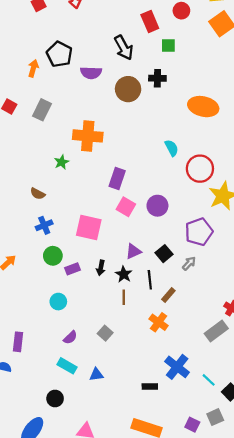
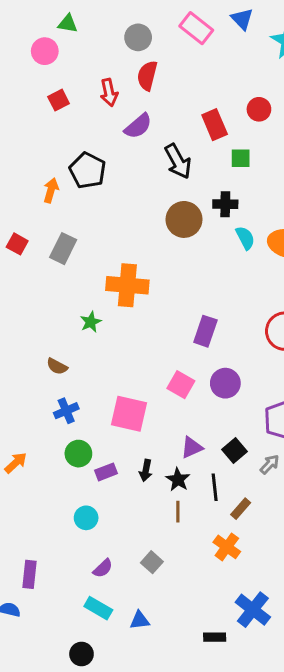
purple semicircle: (91, 73) -> (138, 126), moved, turned -42
cyan semicircle: (172, 148) -> (245, 238), moved
purple rectangle: (117, 178) -> (205, 331), moved

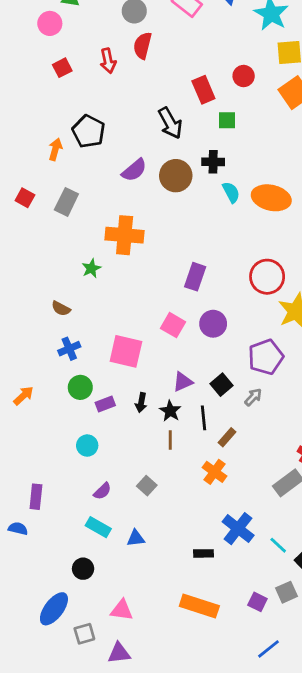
purple semicircle: (138, 126) -> (134, 170), moved

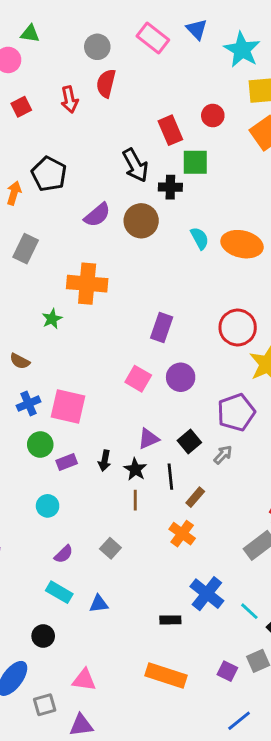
green square: (227, 120) -> (195, 162), size x1.4
black cross: (213, 162) -> (170, 187), moved
pink square: (126, 351) -> (68, 406), moved

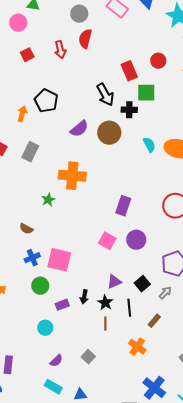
purple rectangle: (67, 462) -> (62, 305), moved
brown rectangle: (195, 497) -> (154, 321), moved

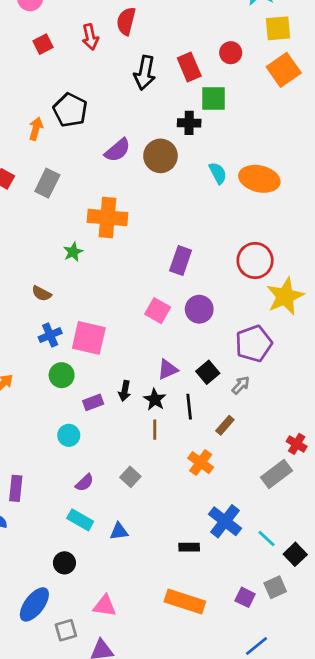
black arrow: (105, 95) -> (145, 73), moved, turned 40

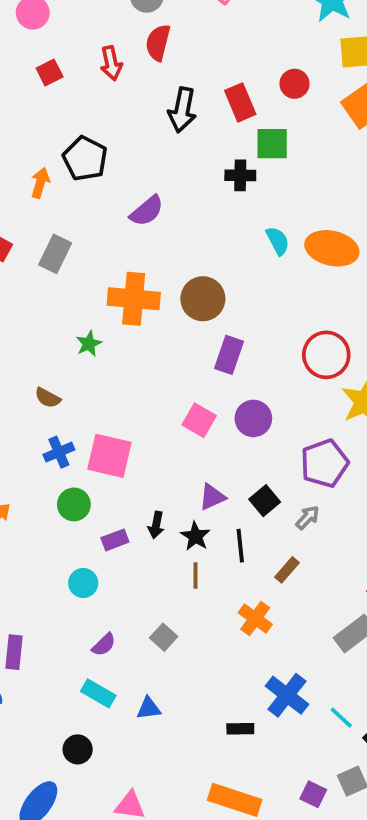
brown circle: (160, 156) -> (203, 299), moved

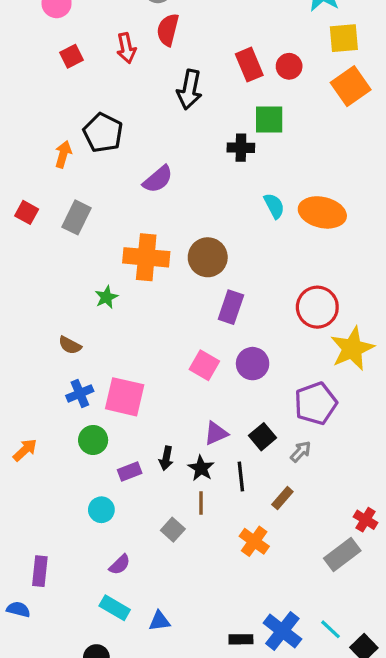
red rectangle: (240, 102) -> (249, 65), moved
gray square: (164, 637) -> (173, 530), moved
blue cross: (287, 695) -> (282, 631), moved

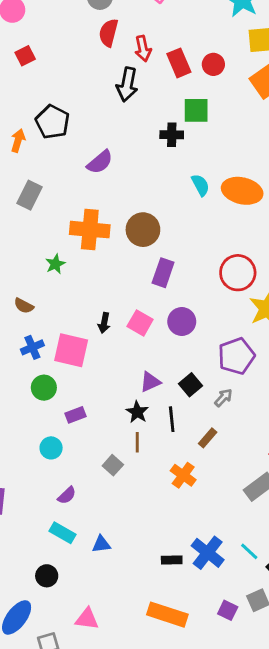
red arrow: (126, 48) -> (143, 49), moved
black arrow: (166, 458) -> (104, 323), moved

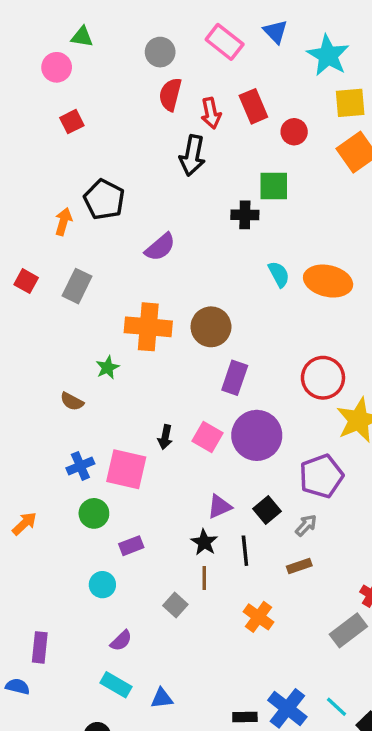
red rectangle: (179, 63) -> (253, 106), moved
brown semicircle: (24, 306) -> (72, 401), moved
purple circle: (182, 322) -> (257, 435), size x1.5
brown rectangle: (208, 438) -> (299, 566), moved, turned 30

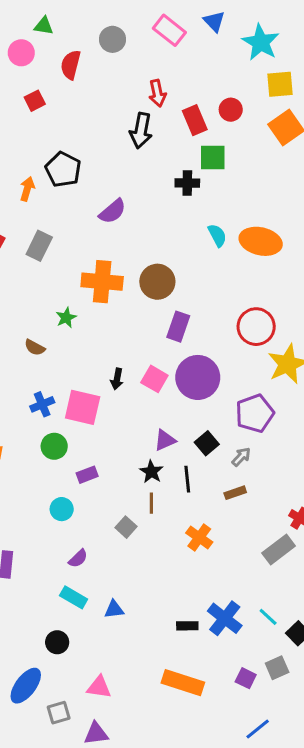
red semicircle: (170, 94) -> (71, 65), moved
red rectangle: (253, 106) -> (195, 120), moved

